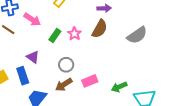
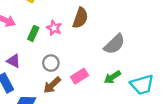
gray semicircle: (137, 35) -> (114, 44), moved

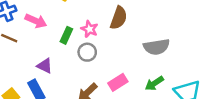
gray semicircle: (114, 44) -> (157, 47), turned 35
gray circle: (51, 63) -> (87, 52), moved

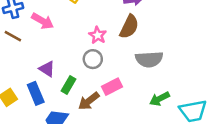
green rectangle: (66, 35) -> (69, 85), moved
gray semicircle: (157, 47) -> (149, 59), moved
pink rectangle: (118, 82) -> (112, 87), moved

